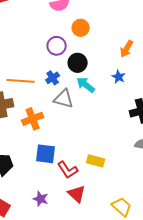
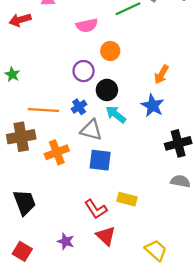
blue star: (119, 77) -> (153, 106), size x1.5
blue square: (46, 154) -> (100, 160), moved

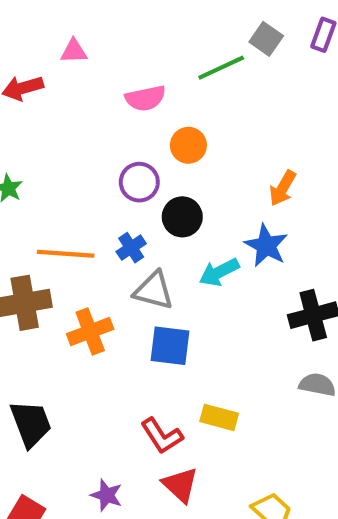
cyan arrow: (116, 114) -> (219, 272), moved, turned -65

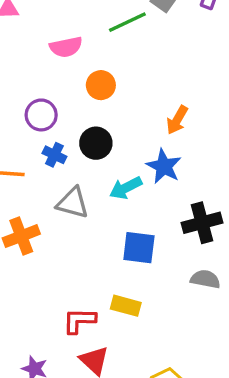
purple circle: (139, 182) -> (41, 115), moved
blue cross: (131, 248) -> (54, 155), moved, turned -30
blue square: (170, 346) -> (139, 248), moved
red L-shape: (162, 436) -> (79, 321), turned 124

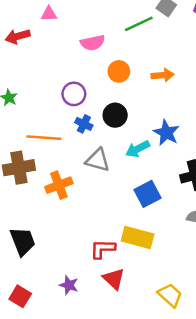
orange arrow: (177, 120) -> (163, 75), moved, turned -125
blue square: (139, 248) -> (148, 194), turned -35
yellow rectangle: (126, 306) -> (138, 238), size x1.4

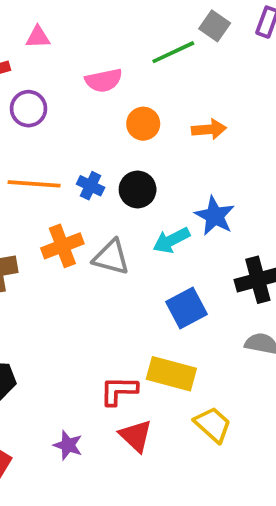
purple circle: (74, 94) -> (28, 109), moved
blue cross: (84, 124) -> (91, 186), moved
orange line: (44, 138) -> (34, 184), moved
orange cross: (59, 185) -> (62, 246), moved
yellow trapezoid: (170, 295) -> (213, 425), moved

